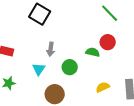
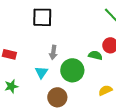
black square: (40, 14) -> (42, 17), turned -30
green circle: (70, 67) -> (72, 70), size x1.5

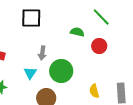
green semicircle: (95, 55) -> (77, 32), moved
yellow semicircle: (105, 90) -> (94, 91), turned -80

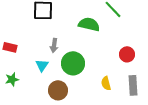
green semicircle: (77, 32) -> (89, 24), size x1.5
red circle: (99, 46) -> (127, 54), moved

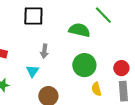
red circle: (127, 54) -> (121, 68), moved
green circle: (73, 63) -> (84, 65), moved

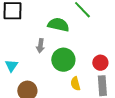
gray arrow: (44, 51) -> (40, 46), moved

